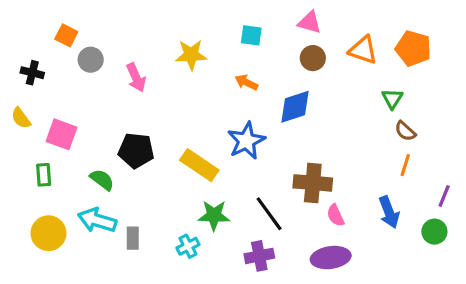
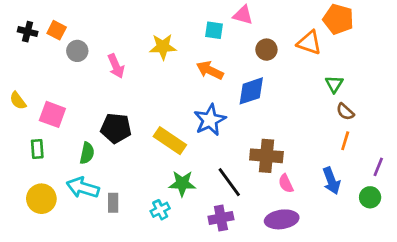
pink triangle: (310, 22) -> (243, 15), moved
orange pentagon: (413, 48) -> (338, 19), moved
black cross: (32, 73) -> (28, 32), moved
orange arrow: (246, 82) -> (210, 70), size x1.4
green semicircle: (102, 180) -> (87, 153), turned 65

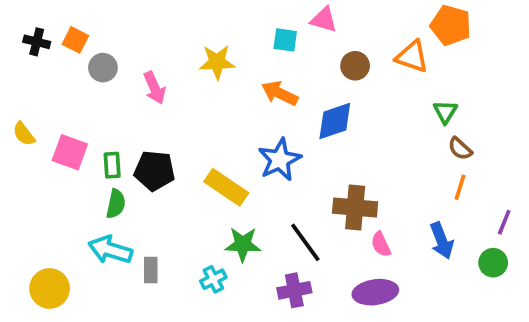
green rectangle: (37, 149) -> (112, 165), moved
yellow circle: (41, 199) -> (50, 288), moved

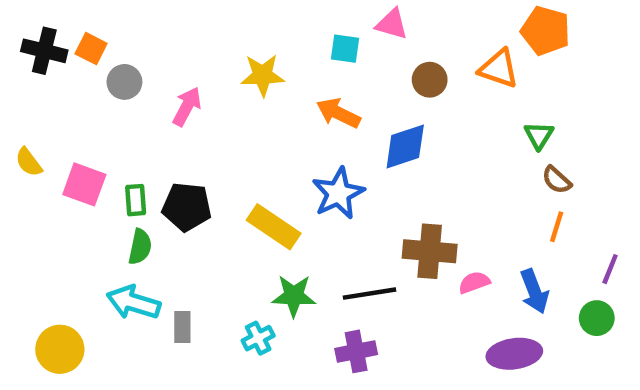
black cross: (37, 42) -> (44, 51), size x1.4
pink arrow: (154, 88) -> (187, 106), turned -128
black line: (305, 242) -> (369, 294), turned -63
pink semicircle: (381, 244) -> (474, 282), moved, turned 95
purple ellipse: (375, 292) -> (514, 354), moved

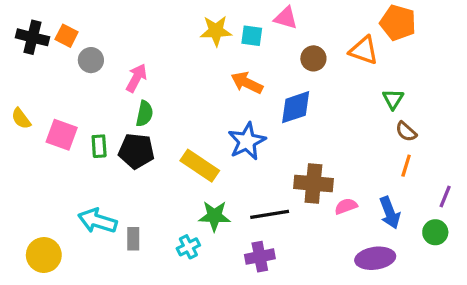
yellow star: (263, 75) -> (216, 31), moved
green semicircle: (140, 247) -> (145, 114), moved

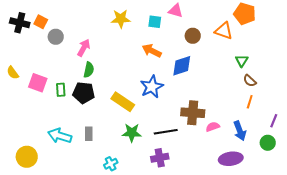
yellow star: (216, 31) -> (121, 19), moved
gray rectangle: (133, 239) -> (89, 134), moved
cyan cross: (188, 247) -> (111, 164), moved

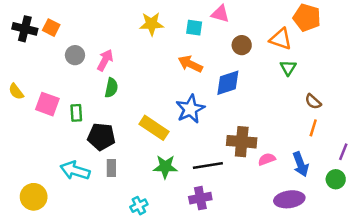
gray circle: (56, 37) -> (75, 55), moved
green triangle: (242, 61) -> (288, 68), moved
black pentagon: (84, 93) -> (101, 137), moved

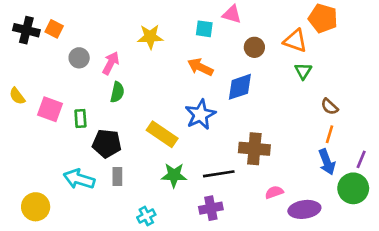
yellow star: (151, 24) -> (150, 37), moved
pink semicircle: (267, 159) -> (274, 192), moved
blue arrow: (301, 164) -> (327, 162), moved
green circle: (336, 179) -> (353, 188), size x1.5

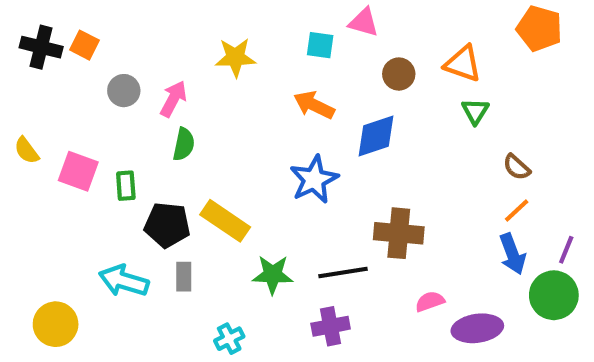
orange pentagon: (323, 18) -> (539, 29), moved
yellow rectangle: (162, 134) -> (225, 221), moved
orange line: (329, 134) -> (517, 210), turned 30

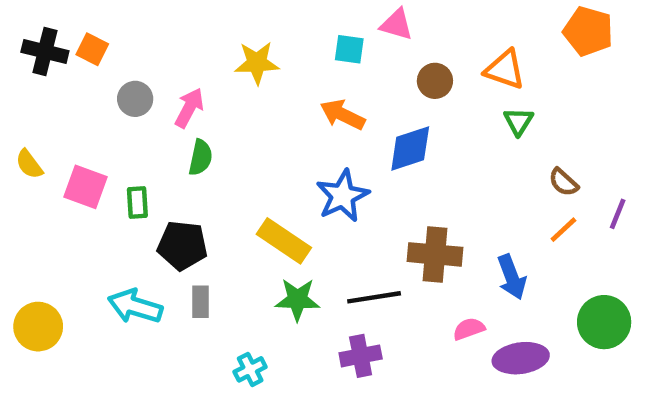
yellow rectangle: (225, 221) -> (284, 241), moved
purple line: (566, 250) -> (618, 214), moved
blue arrow: (512, 254) -> (512, 277), moved
yellow circle: (56, 324) -> (38, 327), moved

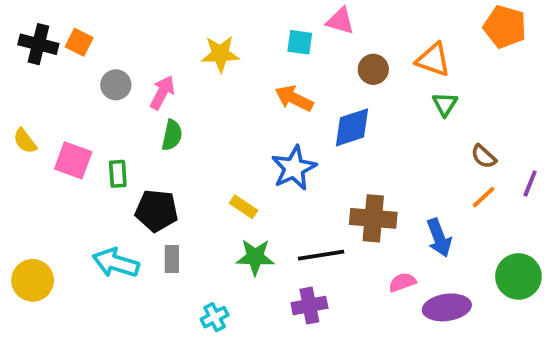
yellow rectangle: (284, 241) -> (244, 207), size x0.6

